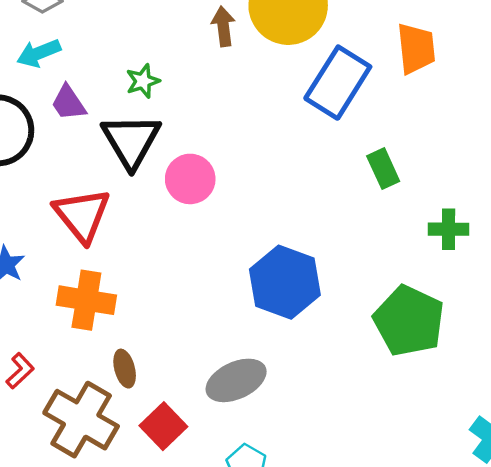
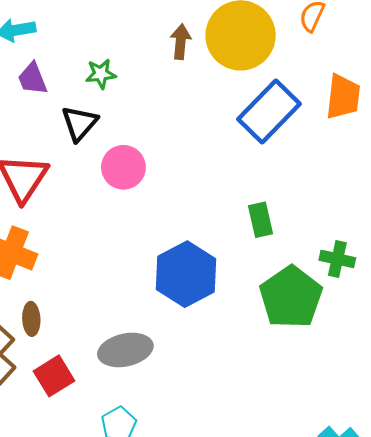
black triangle: (131, 141) -> (79, 123), size x0.7
green rectangle: (383, 169) -> (261, 220), moved
green pentagon: (409, 321) -> (291, 297), moved

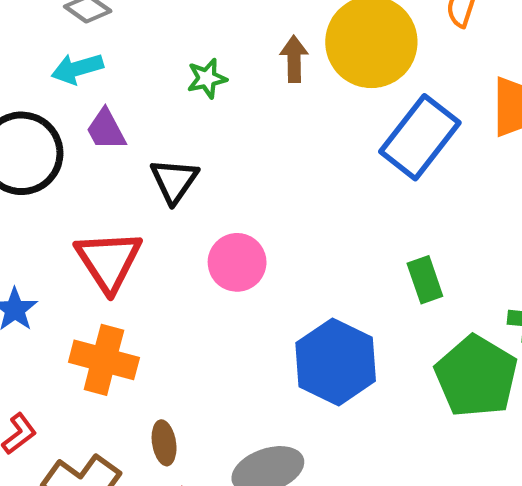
green star: (101, 74) -> (207, 78), moved
pink circle: (123, 167) -> (237, 262), moved
brown ellipse: (31, 319) -> (164, 443), moved

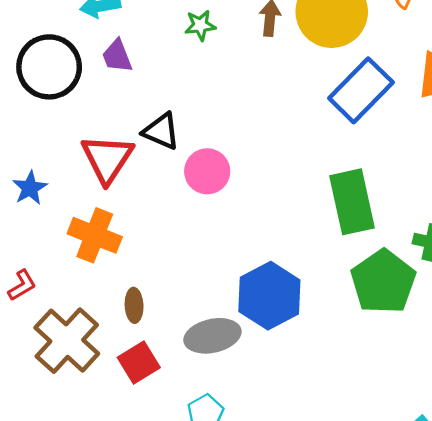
black triangle: (174, 181) -> (161, 131), moved, turned -48
green rectangle: (425, 280) -> (352, 202), size x1.8
blue hexagon: (336, 362) -> (269, 296), moved

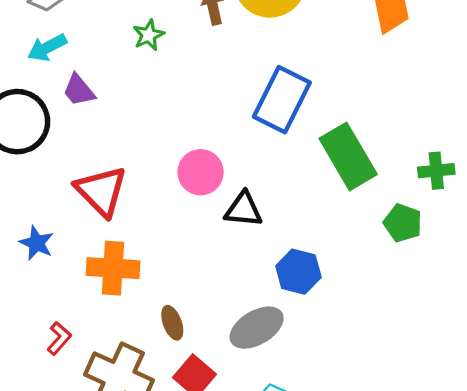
blue rectangle: (361, 90) -> (282, 100), moved
black triangle: (161, 131) -> (243, 210), moved
green pentagon: (383, 282) -> (403, 223), size x0.6
blue hexagon: (269, 296) -> (298, 272), size x0.7

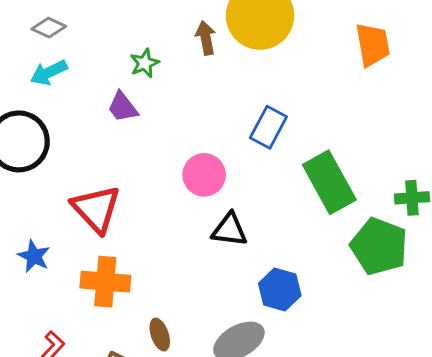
purple trapezoid: (79, 90) -> (123, 107), moved
blue rectangle: (282, 100) -> (268, 127), size x0.7
pink circle: (201, 172) -> (204, 175), moved
green pentagon: (403, 223) -> (379, 246), size x1.6

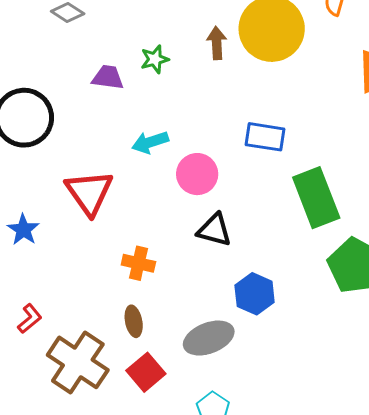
cyan arrow: (49, 72) -> (150, 142), moved
purple trapezoid: (123, 107) -> (108, 77), moved, turned 128
blue rectangle: (268, 127) -> (265, 137), turned 63
orange cross: (105, 282) -> (138, 263), moved, size x0.7

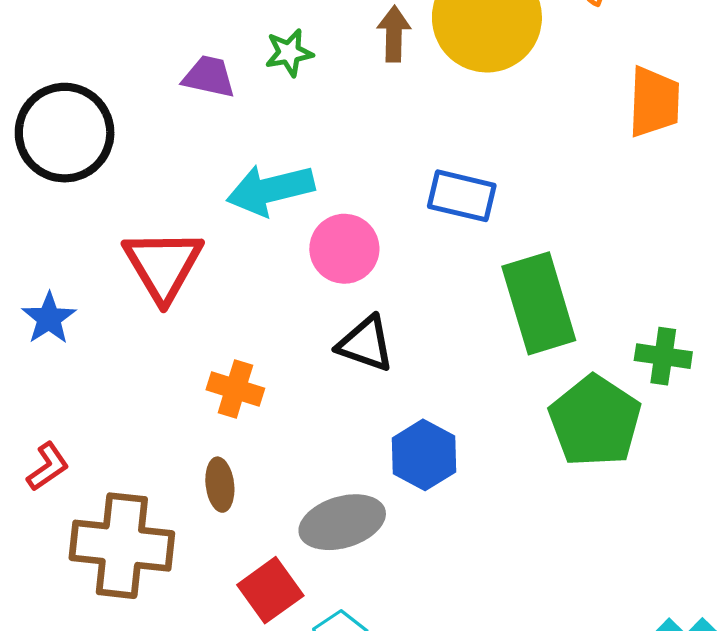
cyan arrow: (150, 142) -> (270, 190), size x1.4
brown cross: (78, 362) -> (122, 546), turned -32
red square: (146, 372) -> (270, 590), moved

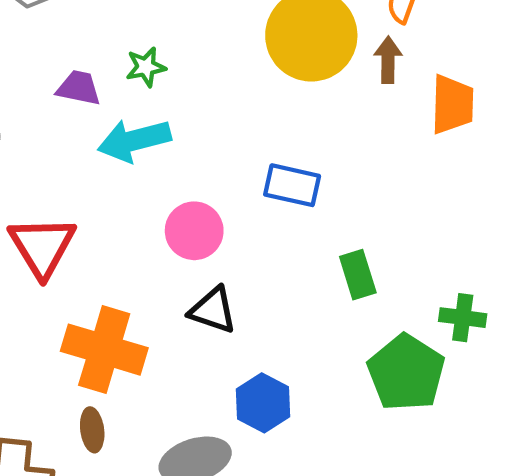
brown arrow: (394, 34) -> (388, 60), moved
cyan arrow: (270, 190) -> (134, 140), moved
green rectangle: (539, 303) -> (358, 275), size x0.6
orange cross: (235, 389) -> (104, 350), size x1.8

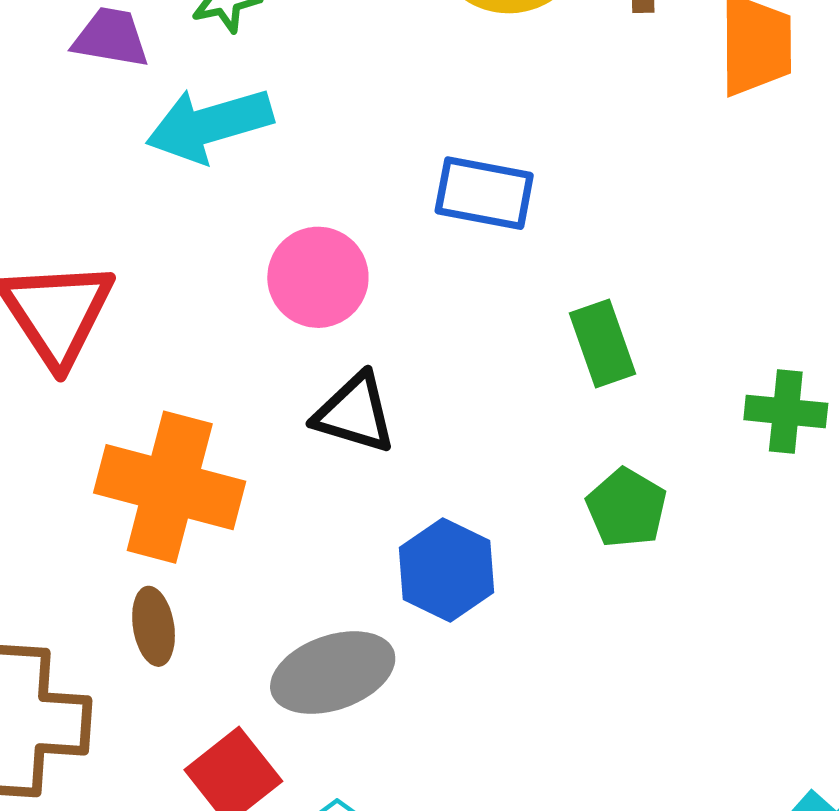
green pentagon: (406, 373) -> (626, 508), moved, size x0.6

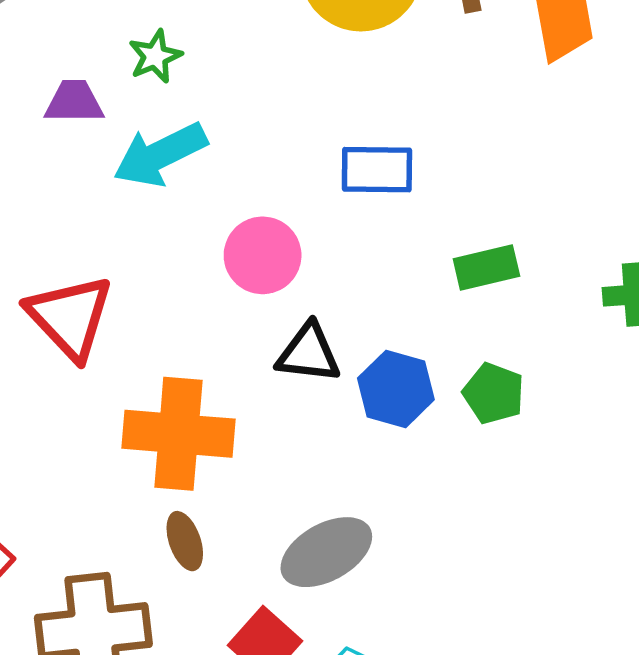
green rectangle: (602, 343) -> (486, 267), turned -74
green pentagon: (626, 508) -> (494, 393), moved
blue hexagon: (446, 570) -> (396, 389), moved

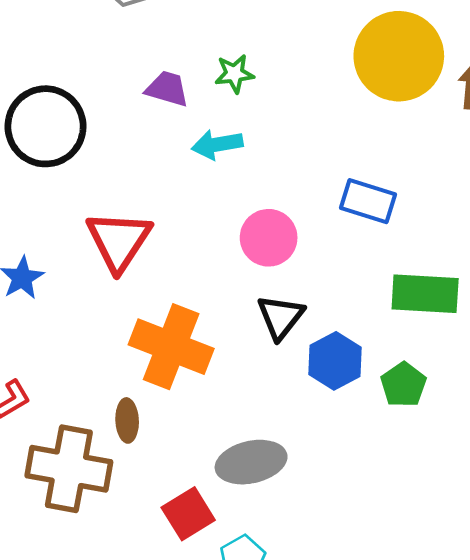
cyan arrow: (160, 155) -> (217, 144), size x0.7
green rectangle: (486, 267) -> (425, 294), size x1.4
black triangle: (309, 353) -> (281, 317), turned 45
brown ellipse: (185, 541) -> (127, 420), moved

